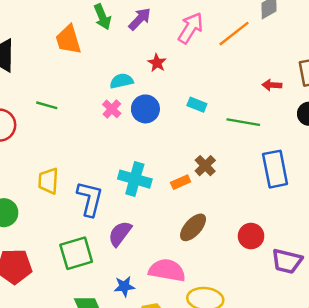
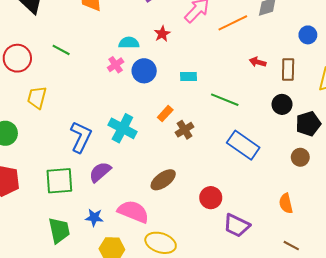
red arrow: (272, 85) -> (258, 62), moved
cyan rectangle: (197, 105) -> (189, 76), turned -35
blue rectangle: (275, 169) -> (243, 145), turned -56
yellow trapezoid: (48, 181) -> (37, 98), moved
orange rectangle: (181, 182) -> (165, 114), moved, turned -35

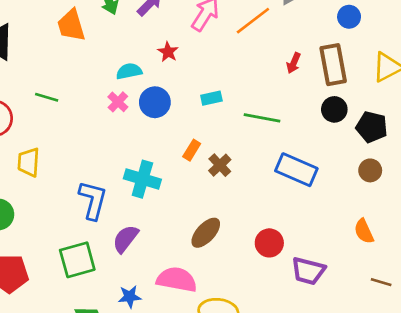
red arrow: (258, 62) -> (294, 63), turned -70
brown rectangle: (288, 69) -> (333, 65), size x1.4
black pentagon: (308, 124) -> (372, 127), turned -30

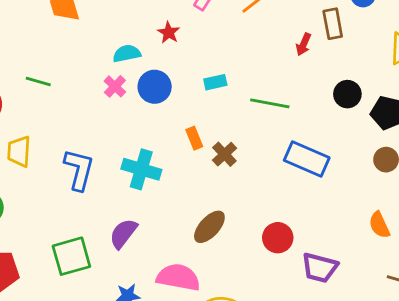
brown rectangle: (333, 65) -> (333, 24), moved, size x0.7
orange rectangle: (192, 150) -> (194, 138), turned -54
blue L-shape: (93, 200) -> (79, 170), moved

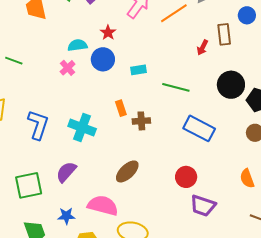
blue circle: (155, 87) -> (103, 59), moved
black circle: (347, 94) -> (231, 85), size x1.4
brown cross: (224, 154) -> (141, 121), turned 36
red circle: (278, 238) -> (186, 177), moved

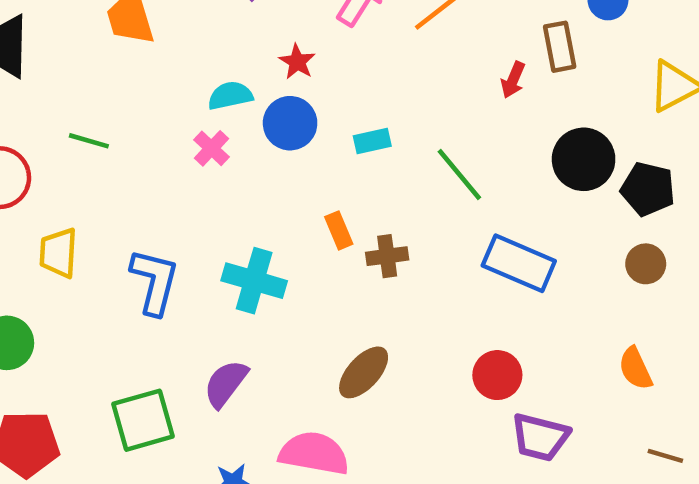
green line: (176, 87) -> (459, 175), turned 40

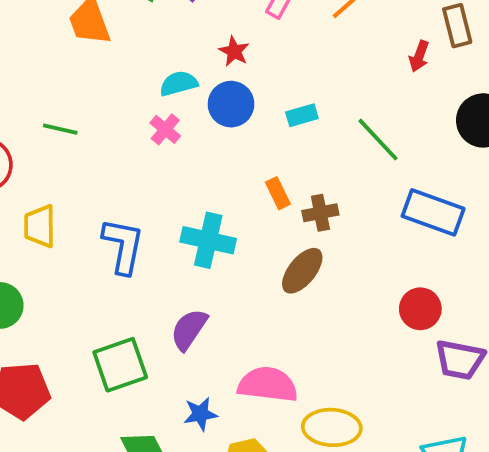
brown ellipse: (364, 372) -> (302, 271), moved

